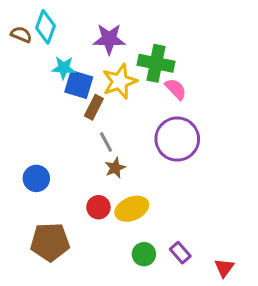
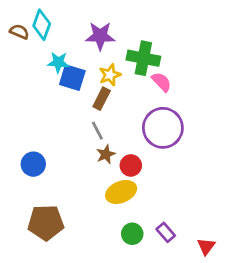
yellow star: (120, 81) -> (110, 75), size x0.7
brown rectangle: (94, 107) -> (102, 99), moved
red circle: (98, 207) -> (131, 165), moved

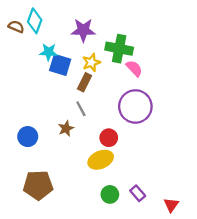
brown star: (106, 154) -> (66, 128), moved

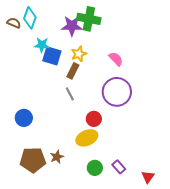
green cross: (119, 49) -> (89, 19), moved
brown star: (66, 128) -> (57, 157), moved

